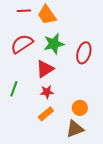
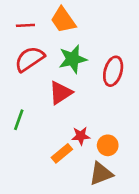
red line: (24, 11) -> (25, 25), moved
red star: (47, 92) -> (81, 136), moved

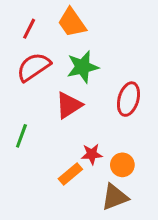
red line: (25, 25) -> (29, 29), turned -60
red ellipse: (113, 71) -> (128, 99), moved

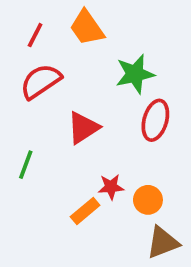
green star: (83, 67) -> (135, 74), moved
brown triangle: (115, 197) -> (163, 242), moved

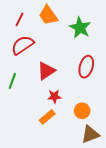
green star: (135, 74) -> (80, 28), moved, turned -30
green line: (26, 165) -> (12, 81), moved
red star: (111, 187) -> (54, 96), moved

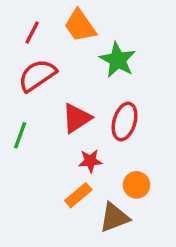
green star: (80, 28) -> (118, 60), moved
red ellipse: (86, 67) -> (125, 122), moved
brown triangle: (90, 134) -> (114, 217), moved

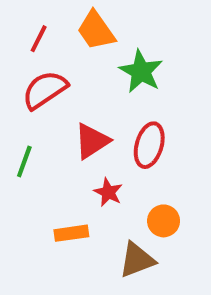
red star: (90, 161) -> (108, 192), turned 30
orange rectangle: (78, 195) -> (71, 233), moved, turned 32

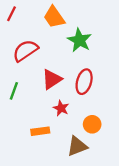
red line: (39, 39) -> (12, 14), moved

